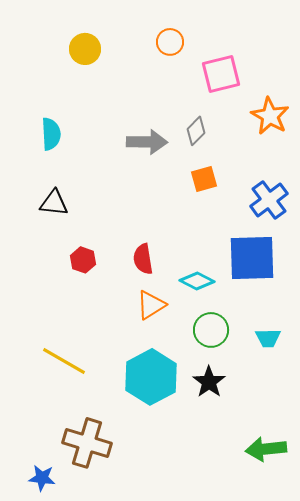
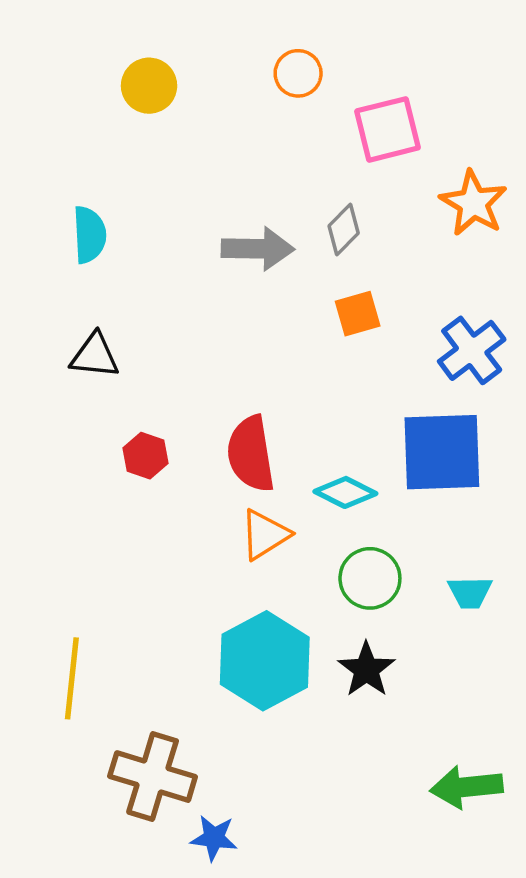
red semicircle: (143, 259) -> (251, 454), size x1.4
yellow line: (64, 361) -> (72, 678), moved, turned 66
blue star: (42, 478) -> (214, 838), moved

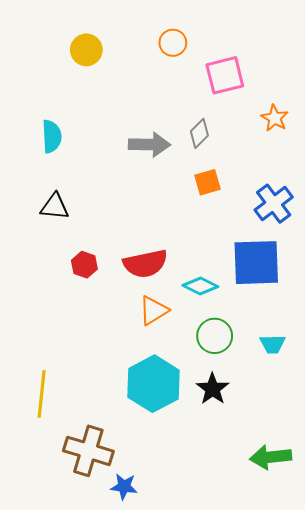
orange star: (473, 203) -> (275, 118), size x0.7
red semicircle: (251, 454) -> (145, 264), turned -93

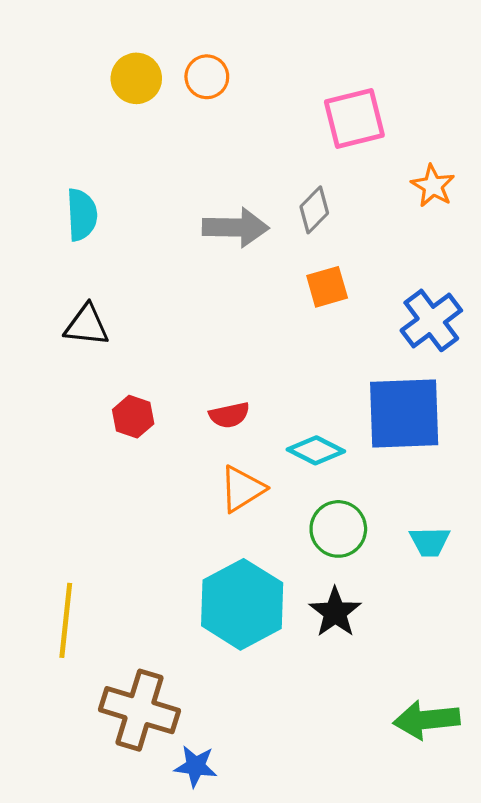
orange circle: (173, 43) -> (207, 77), moved
red semicircle: (145, 264) -> (229, 415), size x0.6

